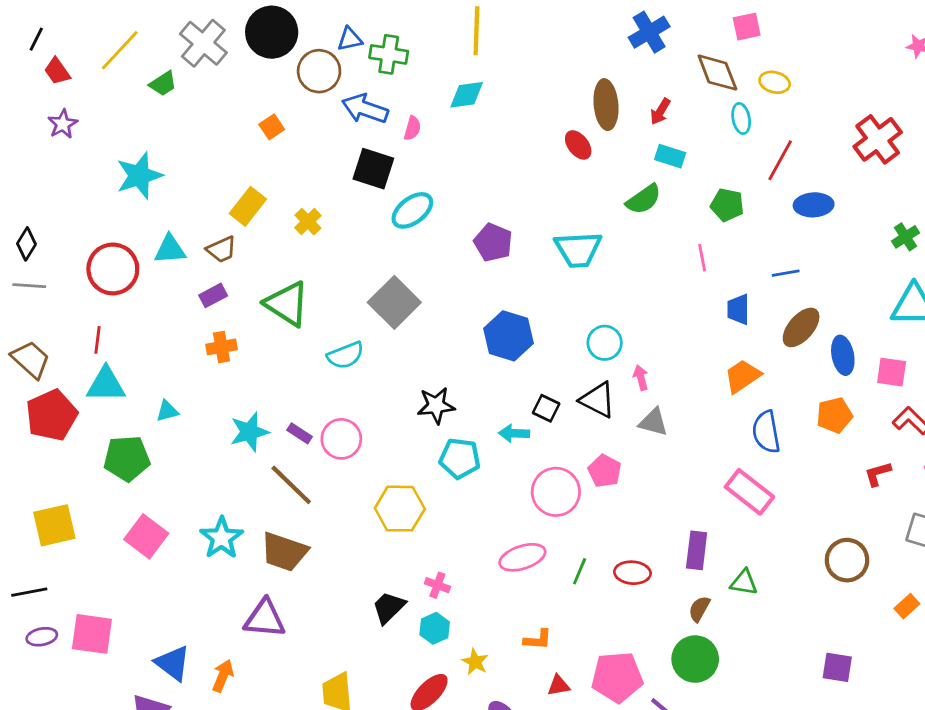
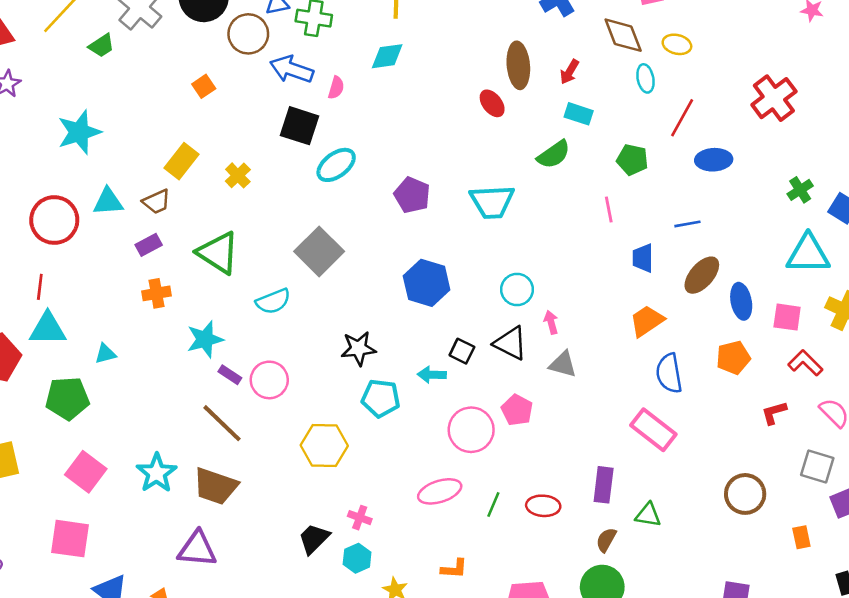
cyan star: (249, 432) -> (205, 339), moved
orange rectangle: (907, 606) -> (801, 537), turned -60
pink square: (92, 634) -> (70, 539), moved

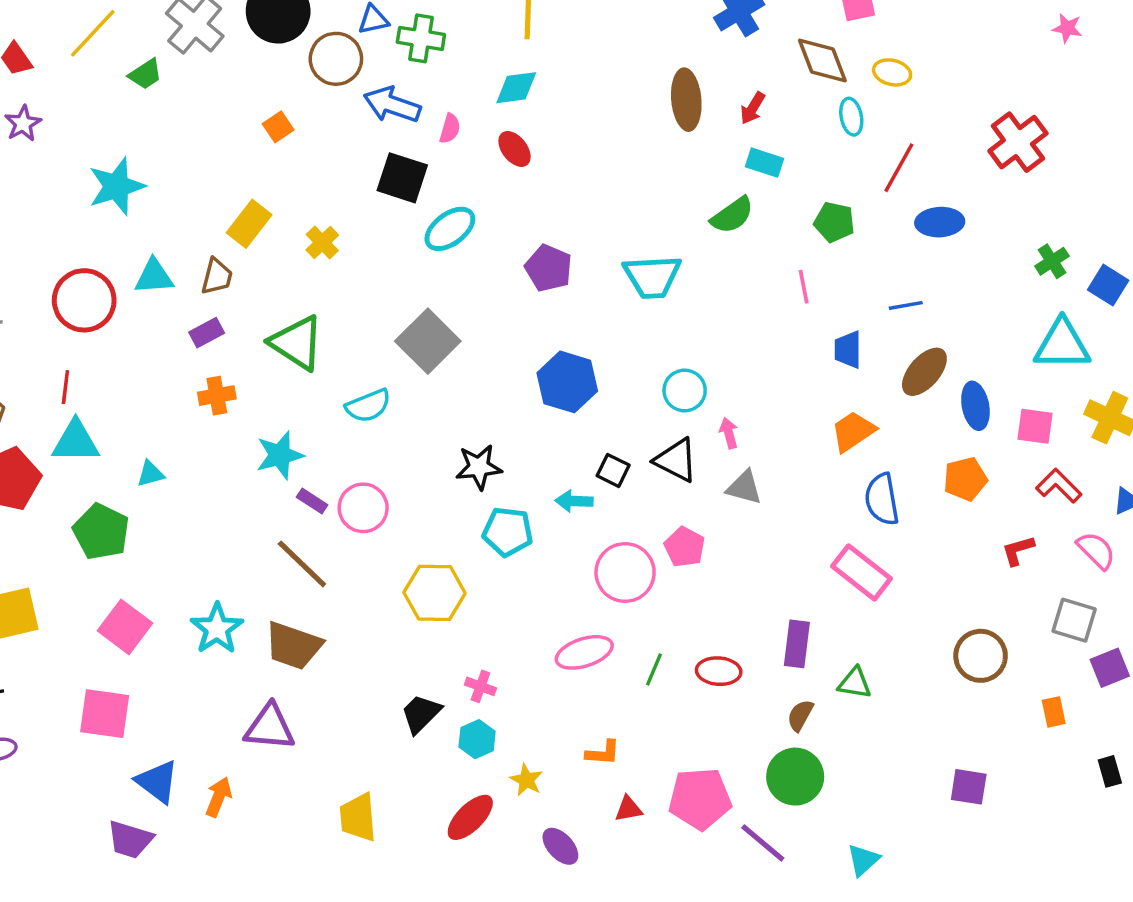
red ellipse: (492, 103) -> (515, 149), moved
brown trapezoid: (157, 202) -> (217, 277), turned -52
green pentagon: (67, 398) -> (101, 532), turned 30

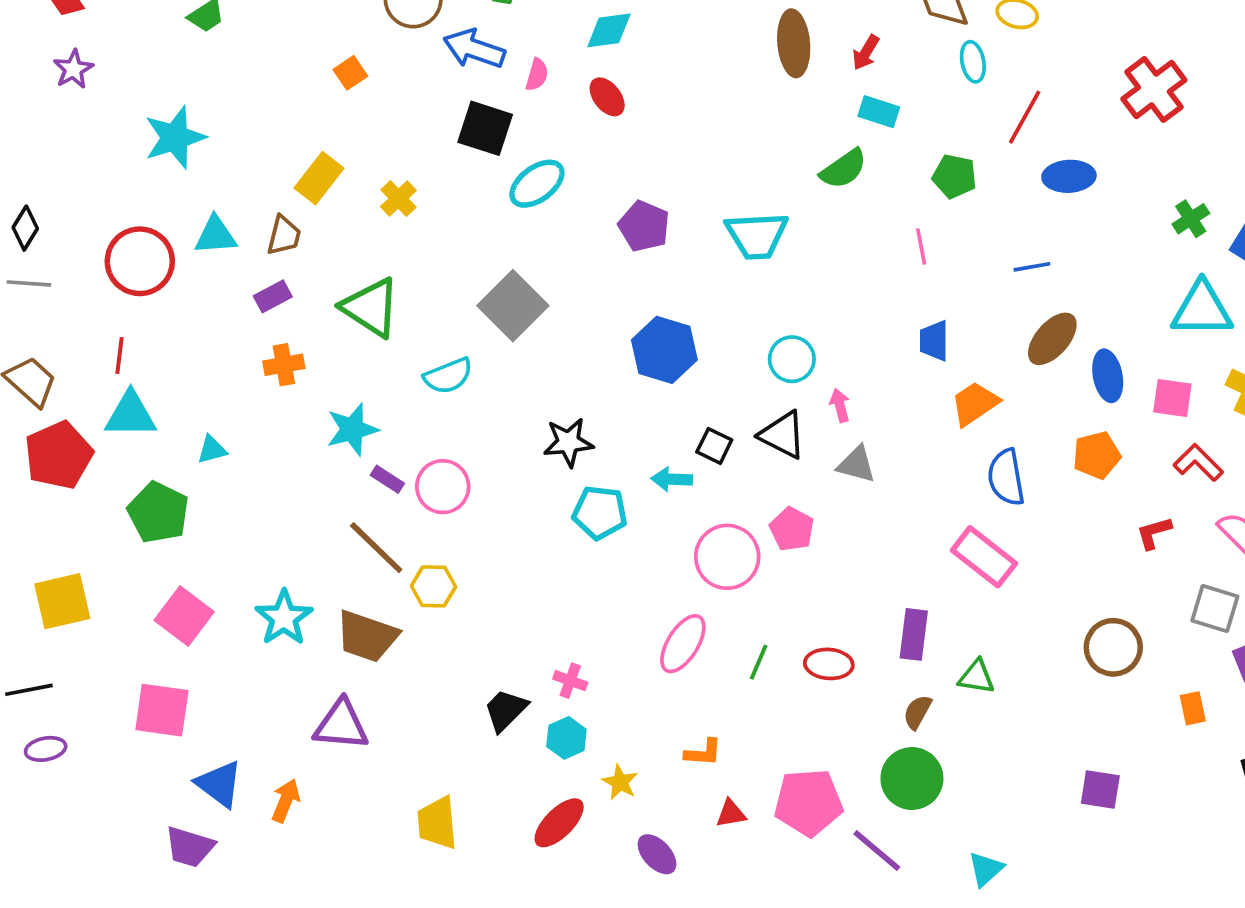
blue trapezoid: (848, 350) -> (934, 341), moved
yellow hexagon: (435, 593) -> (433, 586), moved, size x0.7
pink ellipse: (584, 652) -> (683, 644), turned -40

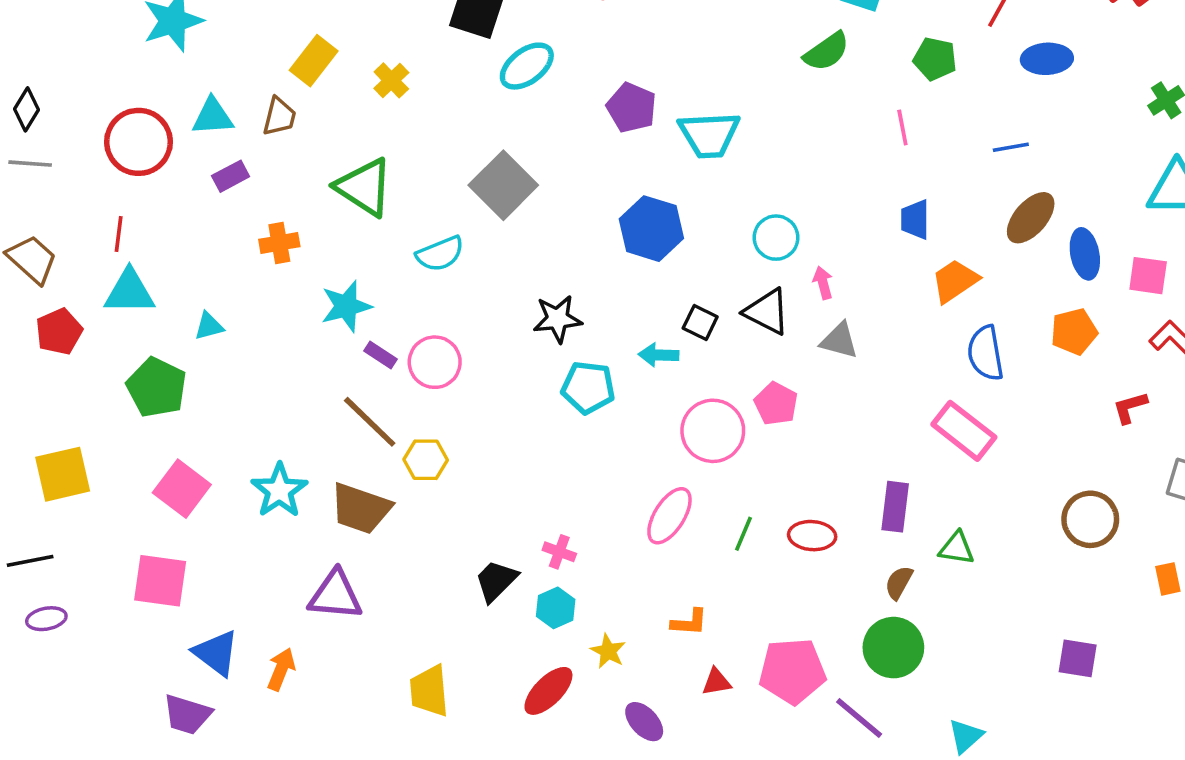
cyan trapezoid: (757, 235) -> (709, 135), moved
purple rectangle: (273, 296) -> (231, 176), moved
red pentagon: (59, 455) -> (59, 332), size x0.7

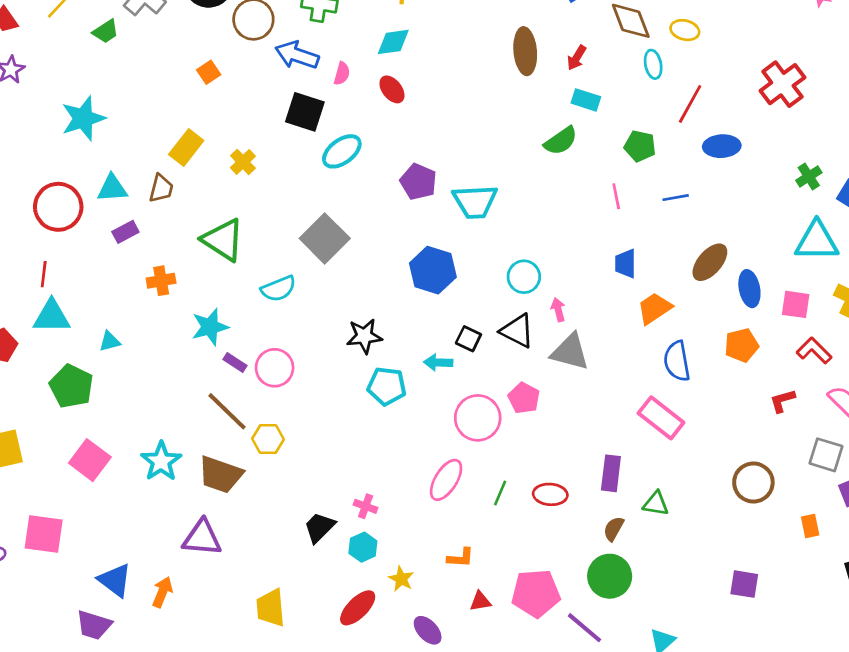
blue line: (1011, 147) -> (676, 198), moved
gray triangle: (839, 341) -> (570, 352), size x1.4
pink square: (160, 581) -> (44, 534), moved

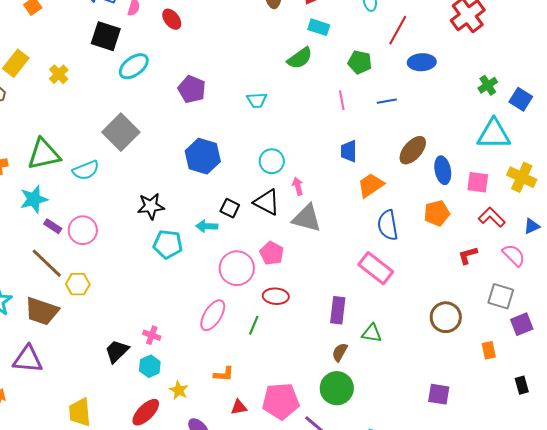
cyan trapezoid: (475, 202) -> (257, 100), moved, size x0.6
green triangle: (223, 240) -> (44, 154), moved, turned -45
red ellipse: (550, 494) -> (276, 296), moved

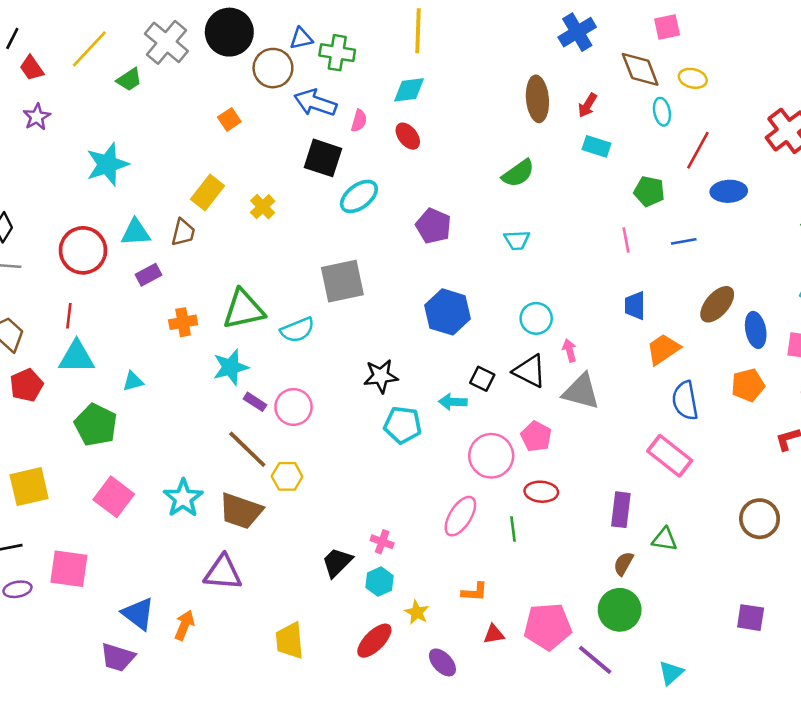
green semicircle: (300, 58) -> (518, 173), moved
gray square: (121, 132) -> (342, 281), turned 33
green line: (254, 325) -> (513, 529), turned -30

